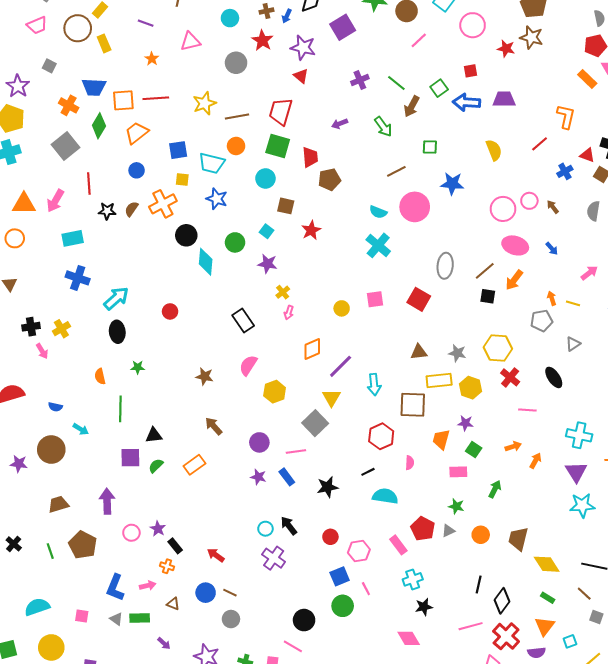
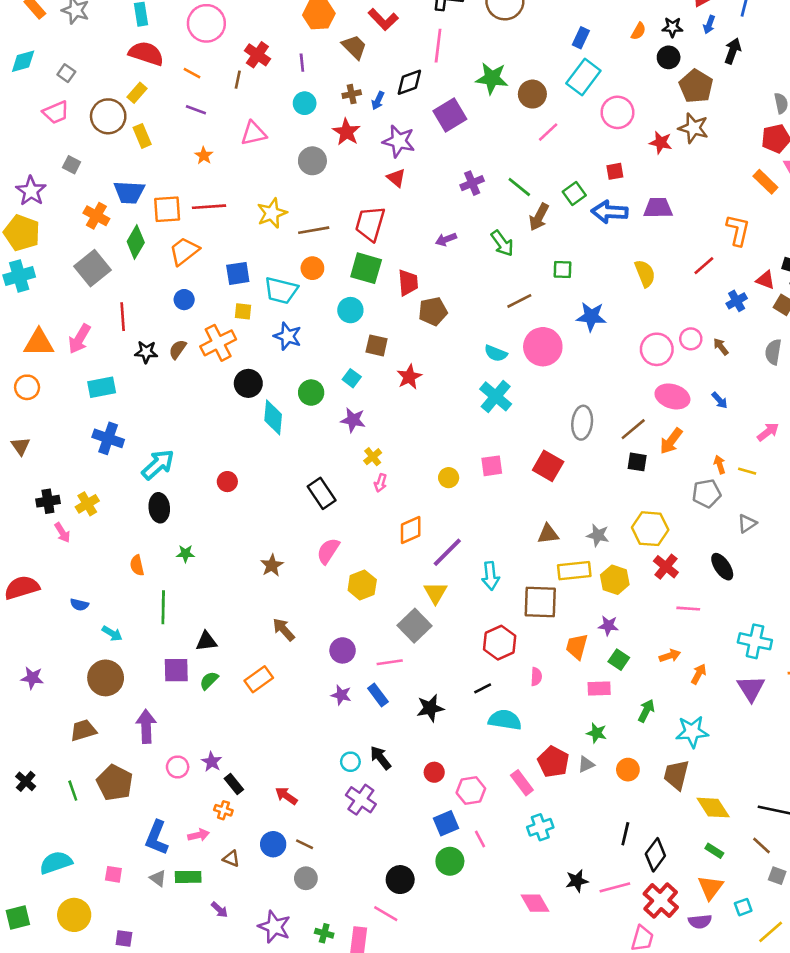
brown star: (205, 376) -> (272, 565), turned 30
brown circle: (51, 450) -> (106, 678), moved
cyan star: (582, 505) -> (692, 732), moved
black star: (424, 607) -> (577, 881), moved

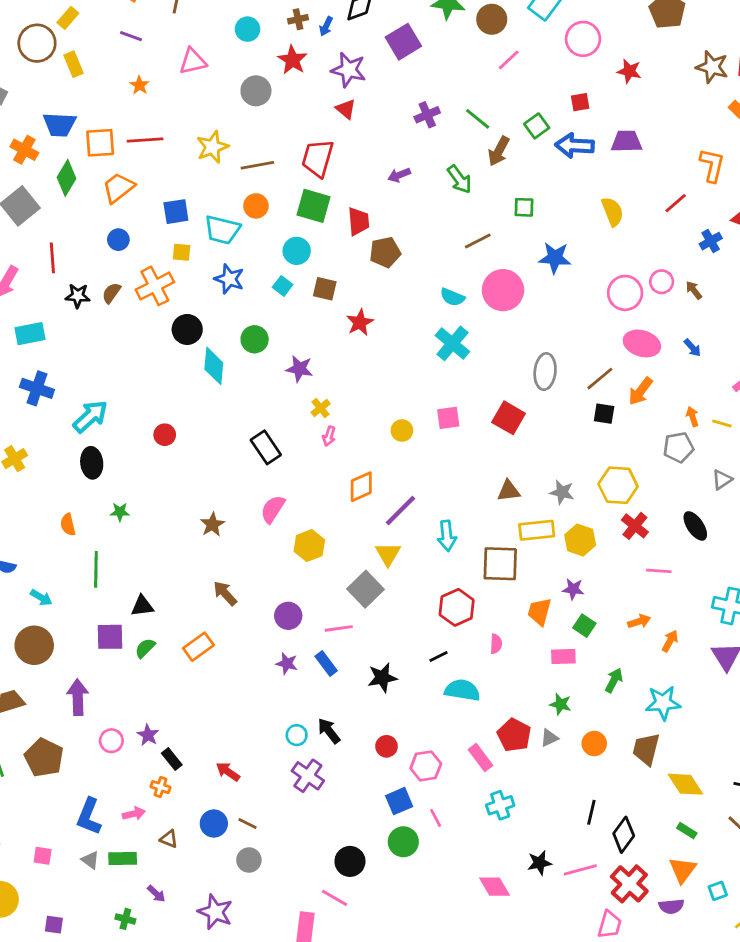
brown star: (693, 128) -> (712, 67), moved
cyan square: (352, 378) -> (283, 286), moved
green cross: (324, 933) -> (125, 919), moved

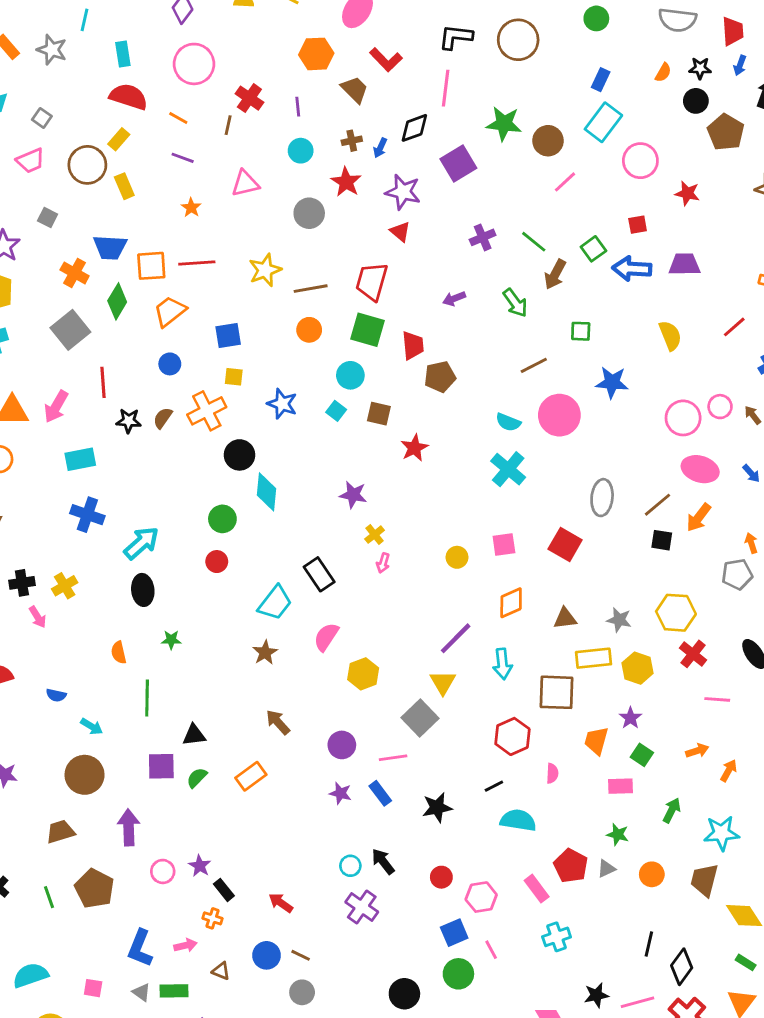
cyan trapezoid: (222, 230) -> (275, 603), moved, turned -66
green circle: (255, 339) -> (222, 519), moved
orange diamond: (361, 487) -> (511, 603), moved
purple star: (573, 589) -> (630, 718), turned 30

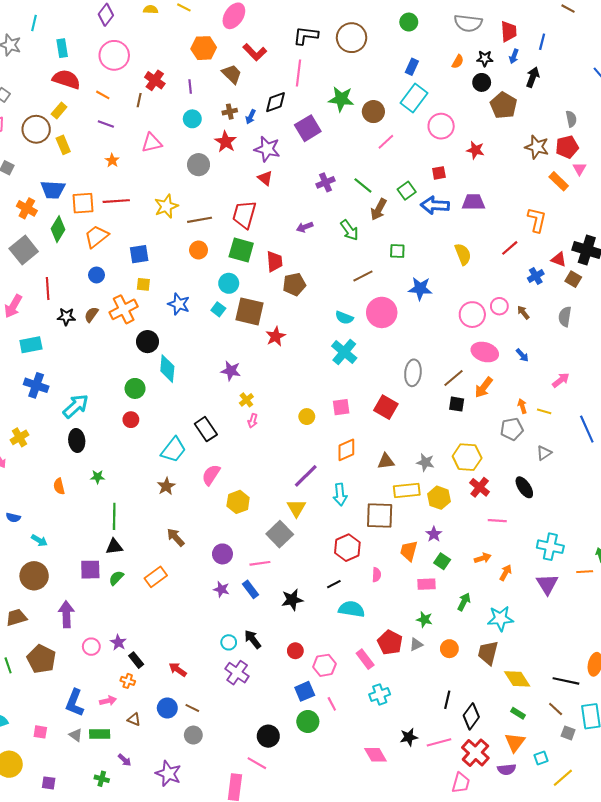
brown square: (379, 414) -> (250, 311), size x1.6
green line: (147, 698) -> (114, 516), moved

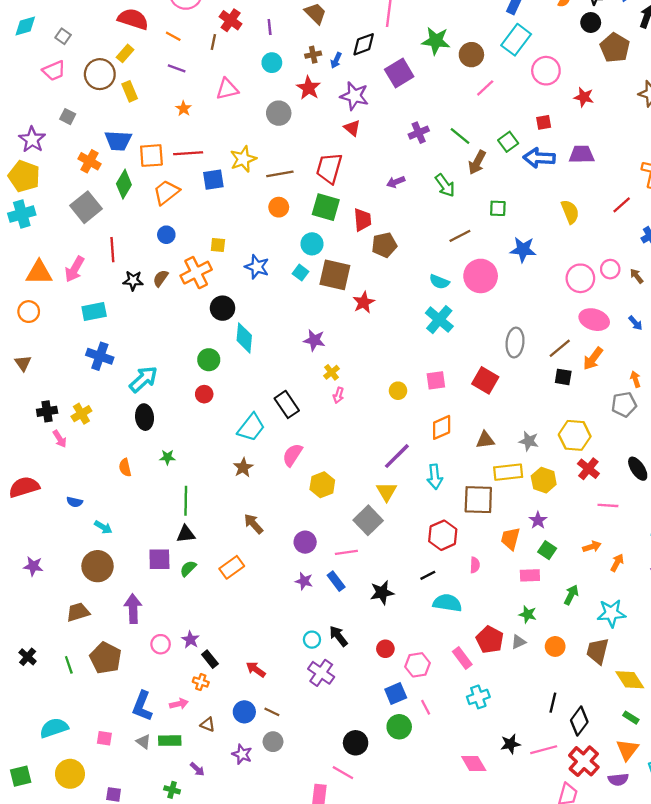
blue square: (139, 254) -> (213, 180), moved
purple star: (168, 774) -> (242, 754), moved, size x0.7

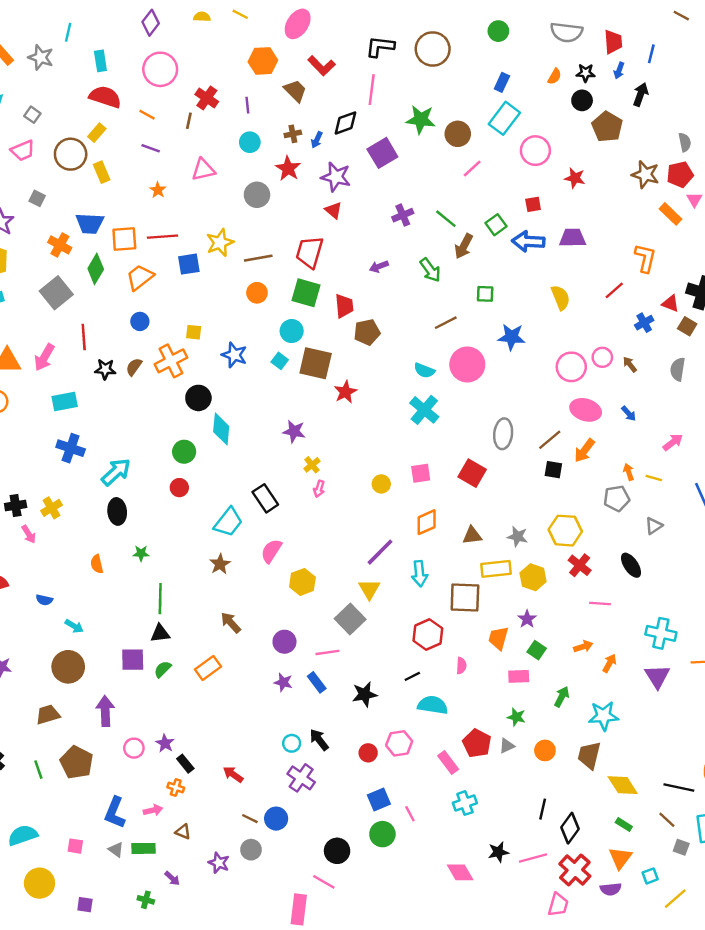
pink hexagon: (418, 665) -> (399, 743), moved
blue circle: (244, 712) -> (276, 819), moved

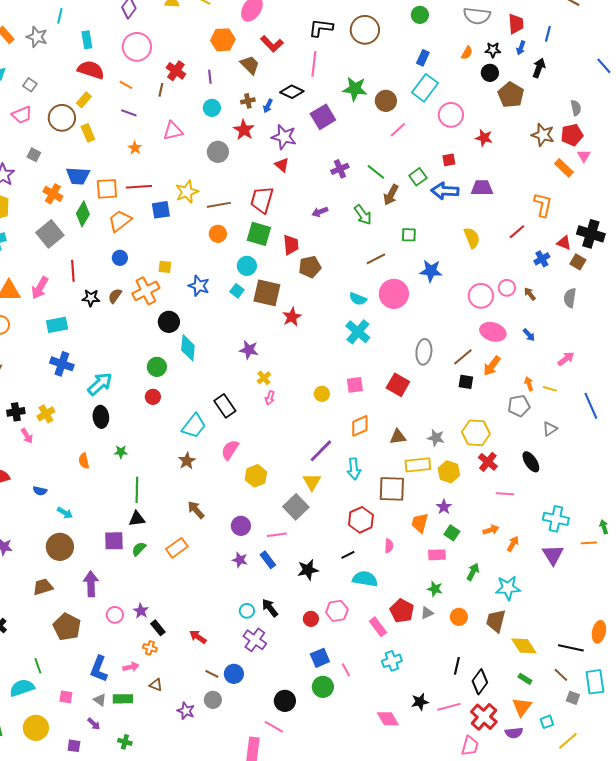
black diamond: (345, 123) -> (292, 92), turned 45
green line: (38, 770) -> (38, 666), moved
purple arrow: (172, 878) -> (94, 724), moved

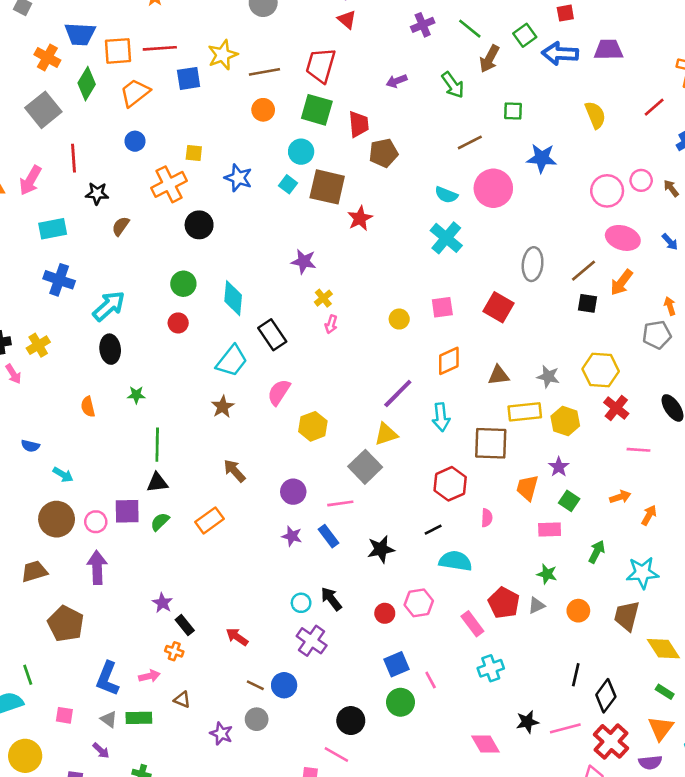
brown semicircle: (115, 296) -> (121, 226), moved
cyan diamond: (188, 348) -> (233, 298), moved
yellow triangle: (312, 482) -> (386, 434), turned 42
pink circle: (115, 615) -> (96, 522), moved

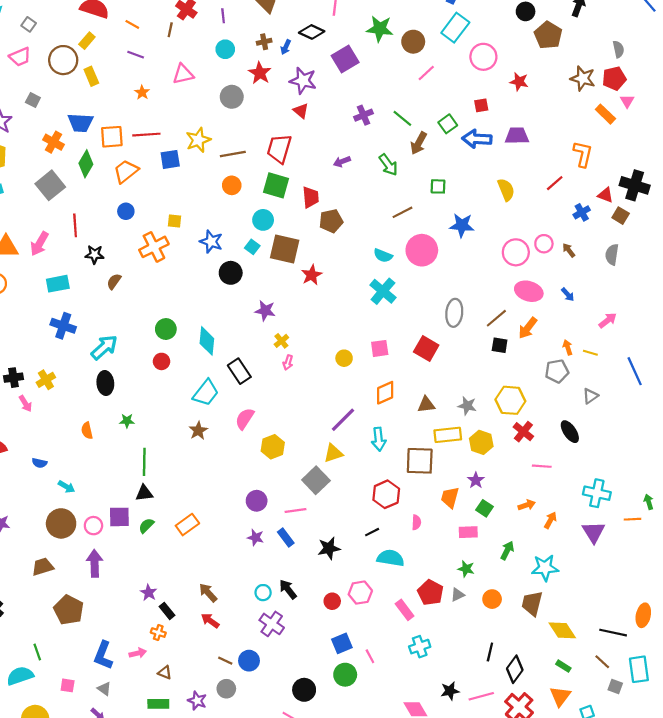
black circle: (199, 225) -> (231, 273), moved
brown arrow: (234, 471) -> (208, 593), moved
green rectangle: (139, 718) -> (158, 704), moved

